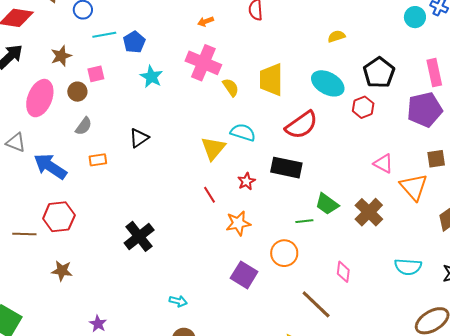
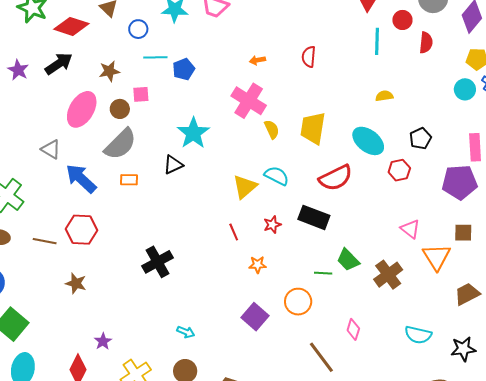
black pentagon: (379, 73) -> (420, 138), size x0.7
cyan star: (151, 77) -> (193, 133), moved, size x1.4
gray semicircle: (84, 126) -> (120, 144), size x1.8
orange star: (238, 223) -> (258, 265), size x0.7

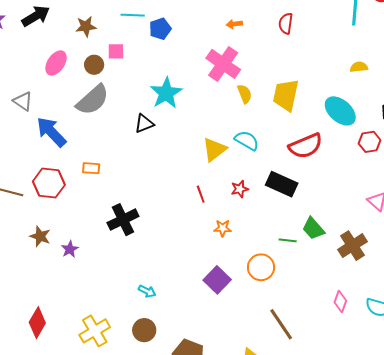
pink ellipse: (82, 109) -> (56, 63), size x0.7
orange rectangle: (129, 180) -> (91, 168), moved
pink diamond: (353, 329) -> (340, 301), moved
purple star: (103, 341) -> (70, 249), moved

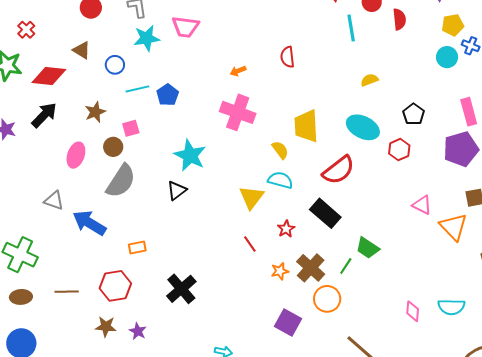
yellow semicircle: (245, 94) -> (280, 150), moved
red hexagon: (49, 183) -> (115, 286), moved
black rectangle: (282, 184) -> (325, 213), turned 32
green line: (288, 240) -> (346, 266), turned -48
brown cross: (352, 246) -> (311, 268), moved

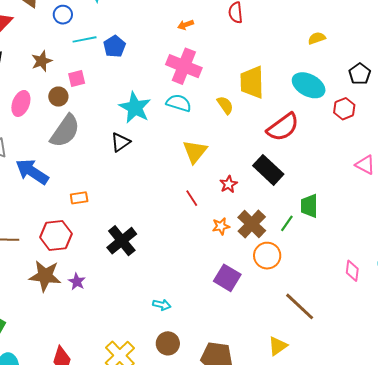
cyan semicircle: (280, 180) -> (179, 103), moved
green trapezoid: (367, 248) -> (309, 206), turned 55
brown star: (106, 327) -> (45, 276), size x1.5

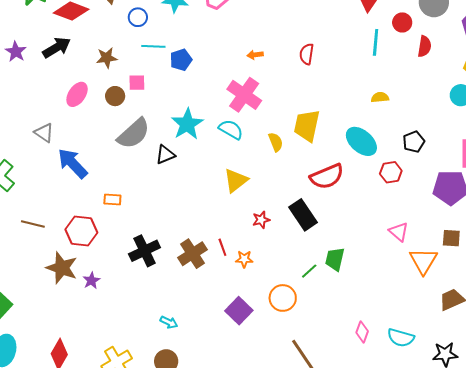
gray semicircle: (65, 131) -> (134, 134), moved
red line: (192, 198) -> (222, 247), moved
brown cross: (252, 224) -> (192, 254), moved

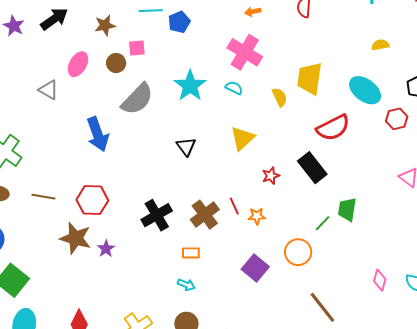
cyan semicircle: (231, 129) -> (234, 88), size x0.7
gray triangle: (44, 133) -> (49, 90), moved
black triangle: (165, 155) -> (186, 147), moved, turned -40
blue arrow: (73, 163) -> (98, 134), moved, turned -152
orange rectangle: (112, 200) -> (191, 253), moved

